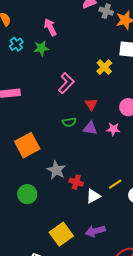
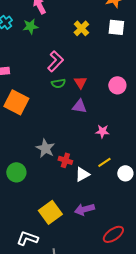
yellow cross: (104, 67) -> (81, 28), moved
green semicircle: (69, 122) -> (58, 83), moved
pink star: (113, 129) -> (102, 131), moved
orange square: (27, 145) -> (16, 102), moved, turned -35

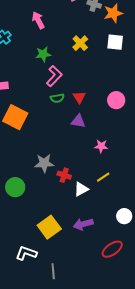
green star: (30, 26) -> (43, 54), moved
gray star: (45, 148) -> (44, 163), turned -30
white circle: (125, 173) -> (124, 216), moved

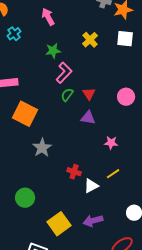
green semicircle: (57, 98) -> (67, 95), turned 136
gray star: (44, 163) -> (42, 148), moved, turned -30
green circle: (15, 187) -> (25, 198), moved

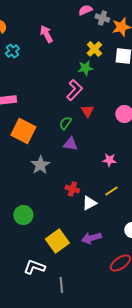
yellow cross: (90, 40) -> (94, 49), moved
green star: (53, 51) -> (85, 68), moved
pink L-shape: (64, 73) -> (74, 90), moved
green semicircle: (67, 95) -> (65, 123), moved
purple triangle: (88, 118) -> (70, 144), moved

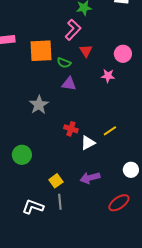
green semicircle: (65, 123) -> (64, 63), turned -104
orange square: (23, 131) -> (41, 51), moved, turned -30
pink star: (109, 160) -> (108, 76), moved
yellow square: (57, 241) -> (56, 181), size x0.6
gray line: (61, 285) -> (60, 202), moved

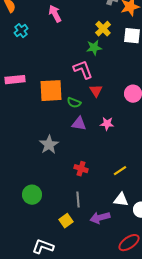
pink L-shape: (73, 30) -> (83, 70), turned -65
pink star: (108, 76) -> (107, 124), moved
white triangle: (88, 143) -> (121, 200), moved, turned 35
gray line: (60, 202) -> (78, 200), moved

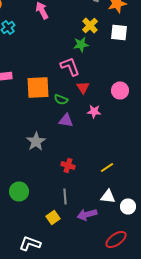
pink star: (107, 124) -> (94, 112), moved

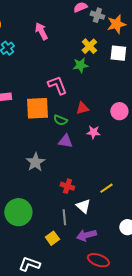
pink L-shape: (70, 66) -> (57, 85), moved
red triangle: (83, 88) -> (82, 108), turned 48
green circle: (19, 192) -> (18, 212), size x1.4
white triangle: (108, 196) -> (83, 206), moved, turned 35
red ellipse: (116, 240) -> (98, 260), moved, turned 55

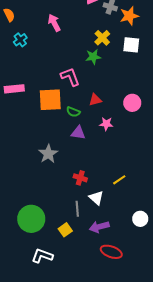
green circle: (18, 212) -> (31, 219), moved

